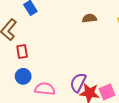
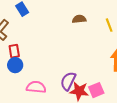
blue circle: (23, 76) -> (15, 65), moved

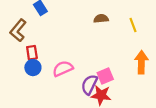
pink semicircle: (36, 87) -> (63, 69), moved, turned -30
pink square: (96, 90) -> (105, 76), moved

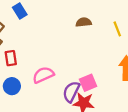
blue circle: (33, 68) -> (12, 86), moved

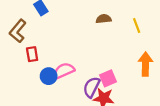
blue circle: (12, 86) -> (49, 76), moved

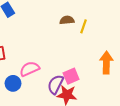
yellow line: (137, 25) -> (84, 26), moved, turned 40
blue circle: (49, 76) -> (13, 83), moved

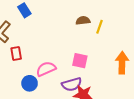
pink square: (71, 76) -> (80, 61), moved, turned 35
purple semicircle: (56, 84) -> (72, 84), turned -132

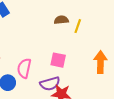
pink semicircle: (46, 69) -> (24, 68), turned -54

